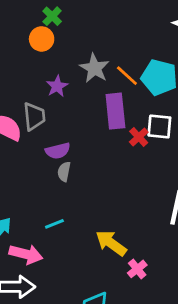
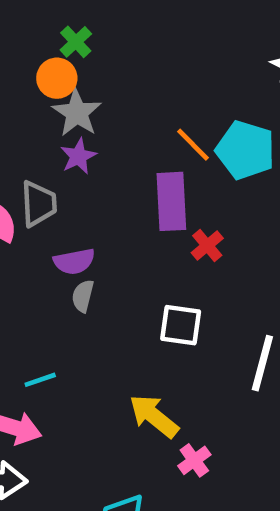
gray star: (94, 68) -> (77, 113), moved
white square: (159, 127) -> (181, 325), moved
cyan line: (54, 224) -> (40, 380), moved

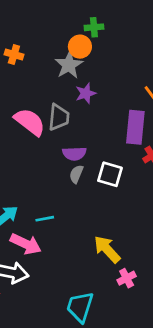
green cross: (76, 42) -> (94, 27), turned 30
gray star: (77, 113) -> (69, 65), moved
white square: (181, 325) -> (110, 174), moved

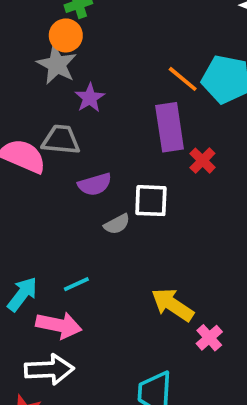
gray trapezoid: (59, 117) -> (61, 140), turned -76
gray semicircle: (76, 174) -> (117, 224), moved, turned -126

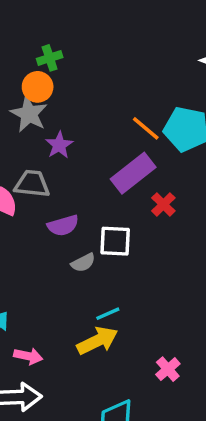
purple rectangle: (170, 127) -> (133, 173), turned 60
cyan line: (76, 284) -> (108, 314), moved
yellow arrow: (173, 305) -> (97, 341), moved, turned 120
pink arrow: (59, 325) -> (28, 356), size x0.7

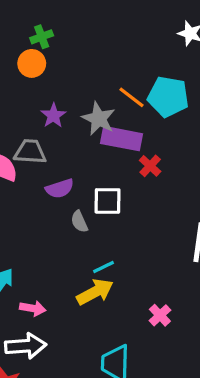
gray star: (29, 114) -> (99, 119), moved
purple rectangle: (133, 173) -> (122, 139), turned 51
gray semicircle: (83, 263) -> (79, 222), turned 95

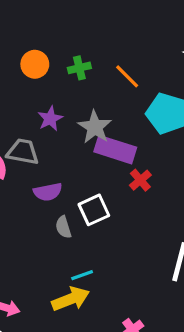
green cross: (42, 37) -> (79, 68), moved
orange line: (131, 97) -> (127, 76), moved
white square: (107, 201) -> (94, 210), turned -32

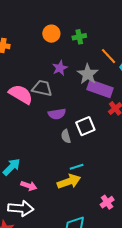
orange line: (127, 76) -> (108, 56), moved

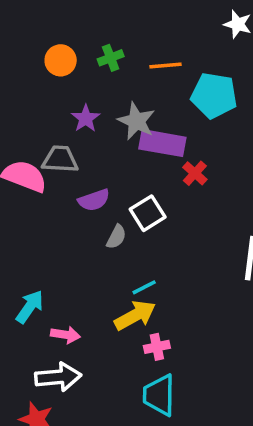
orange line: (108, 56) -> (165, 65), moved, turned -42
gray semicircle: (66, 136) -> (116, 237), turned -128
pink cross: (107, 202) -> (157, 347), moved, turned 32

